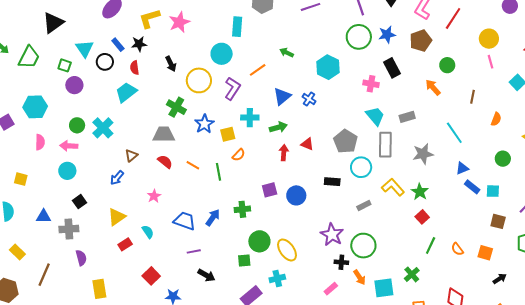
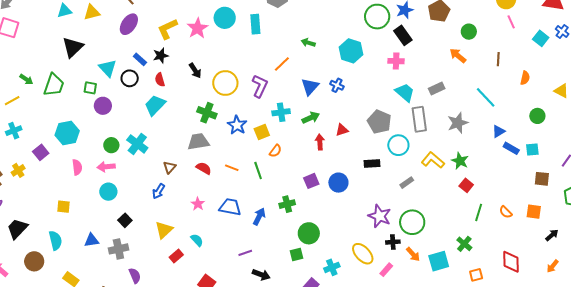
cyan circle: (222, 54) -> (225, 18), moved
black rectangle: (392, 68) -> (403, 35), moved
red triangle: (307, 144) -> (342, 130), turned -32
blue trapezoid: (185, 221) -> (230, 207), moved
yellow ellipse: (287, 250) -> (363, 254), moved

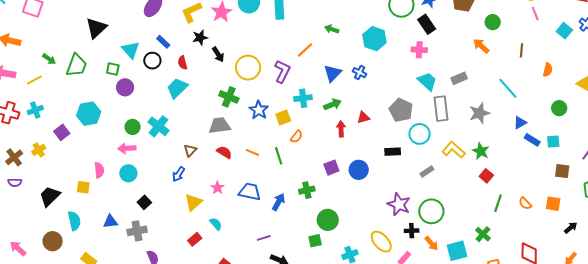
black star: (161, 56) -> (200, 38), moved
pink semicircle: (77, 167) -> (99, 170), moved
black trapezoid: (17, 229) -> (50, 196), moved
yellow triangle: (164, 230) -> (193, 202), moved

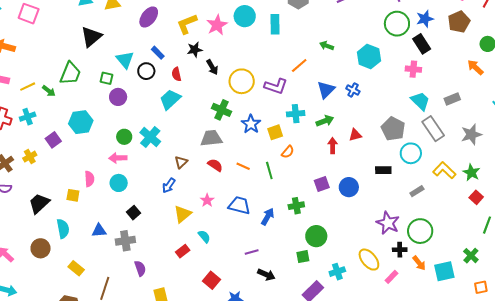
green arrow: (49, 59) -> (49, 91), moved
purple L-shape: (282, 71) -> (276, 86), turned 80
gray rectangle: (441, 109) -> (433, 129), turned -30

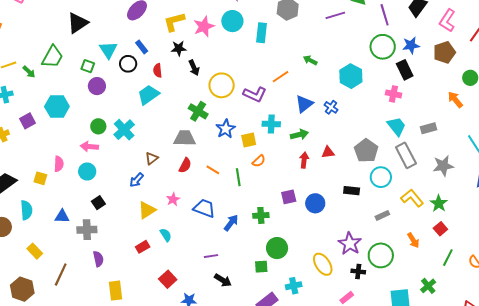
red semicircle: (215, 165) -> (185, 165), turned 77
yellow ellipse: (369, 260) -> (323, 264), moved
orange arrow: (419, 263) -> (413, 240), moved

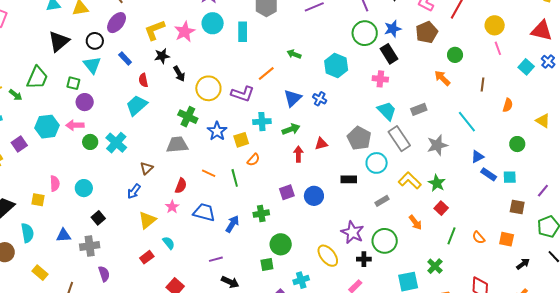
black circle: (128, 64) -> (95, 41), moved
pink arrow: (89, 147) -> (75, 125), moved
red semicircle: (185, 165) -> (181, 186), moved

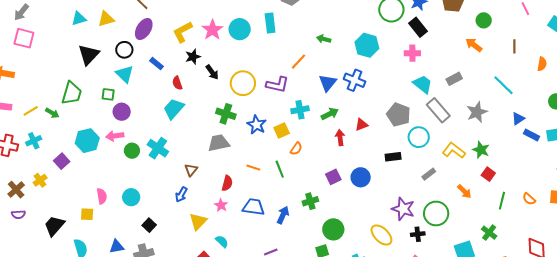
cyan circle: (213, 23) -> (240, 29), moved
blue cross: (320, 99) -> (355, 80), size x1.5

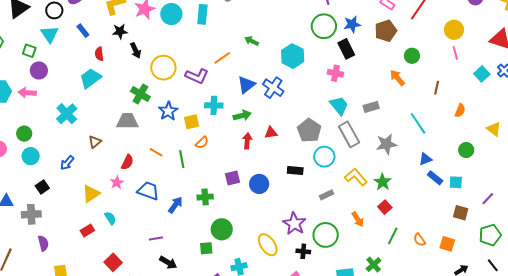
green circle: (132, 151) -> (24, 134), moved
blue arrow: (181, 194) -> (67, 163), moved

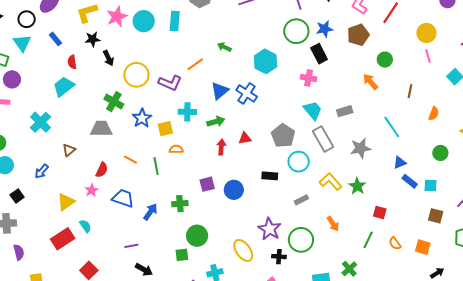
orange semicircle: (202, 143) -> (176, 149), turned -136
red square: (385, 207) -> (380, 212), moved, turned -32
red rectangle: (87, 230) -> (63, 239), size x1.6

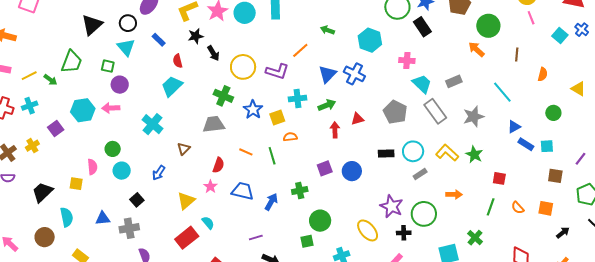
green circle: (385, 60) -> (488, 26), size x1.5
pink cross: (309, 78) -> (407, 60), moved
cyan circle: (299, 162) -> (413, 151), moved
orange arrow: (333, 224) -> (454, 194), turned -49

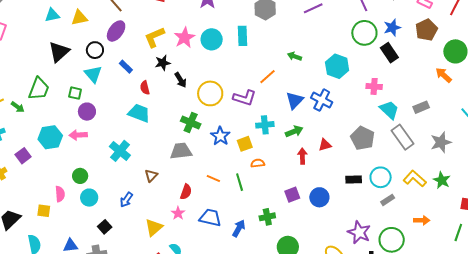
cyan trapezoid: (172, 86) -> (139, 113), turned 65

